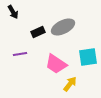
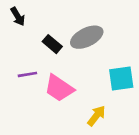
black rectangle: (38, 32) -> (52, 44), turned 64
pink trapezoid: (56, 64) -> (59, 88), moved

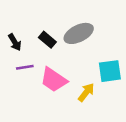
black arrow: (18, 16) -> (15, 42), moved
yellow arrow: (96, 116) -> (86, 92), moved

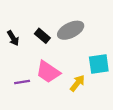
purple line: (25, 67) -> (22, 82), moved

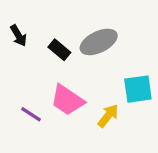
black arrow: (13, 38) -> (19, 36), moved
purple line: (22, 82) -> (31, 114), turned 42

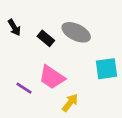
gray ellipse: (99, 42) -> (76, 32), turned 52
yellow arrow: (108, 116) -> (70, 103), moved

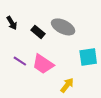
purple line: (24, 88) -> (20, 61), moved
yellow arrow: (70, 103) -> (67, 85), moved

